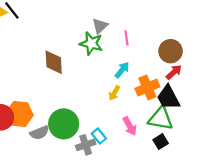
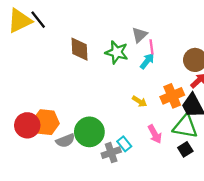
gray triangle: (100, 26) -> (140, 35), moved
brown diamond: (54, 62) -> (80, 49), moved
cyan arrow: (122, 70) -> (147, 61), moved
yellow arrow: (114, 93) -> (140, 101), turned -88

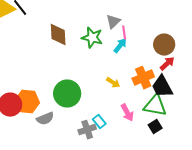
green circle: (89, 132) -> (67, 94), moved

